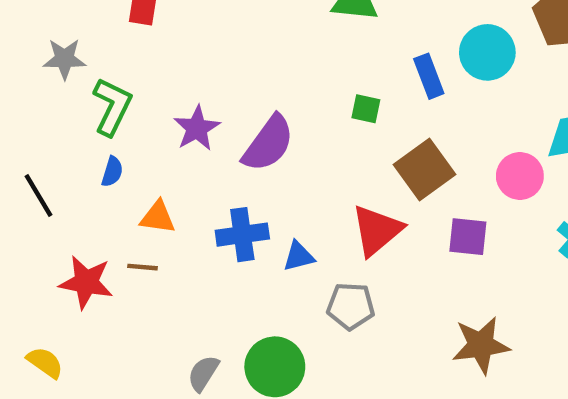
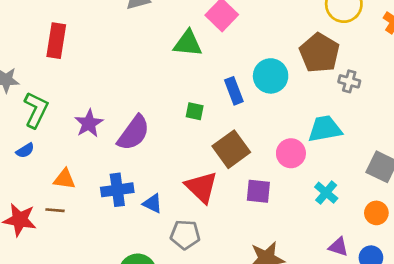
blue semicircle: (112, 172) -> (25, 151), moved, turned 42
red triangle: (377, 230) -> (201, 187), turned -36
blue triangle: (299, 256) -> (153, 203), turned 40

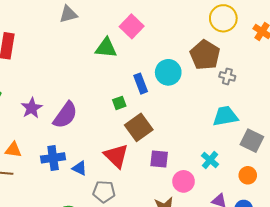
green square: (195, 111) -> (119, 103), moved, turned -32
cyan trapezoid: (325, 129) -> (225, 116), moved
pink circle: (291, 153) -> (184, 181), moved

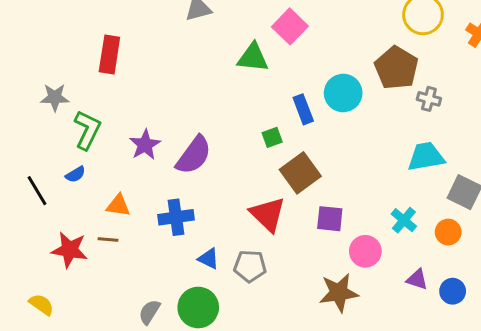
blue triangle: (80, 168) -> (209, 259), moved
orange circle: (248, 175) -> (448, 232), moved

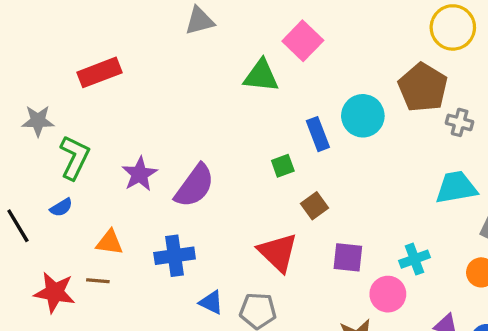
red rectangle: (109, 55) -> (100, 72), turned 60
brown square: (300, 173) -> (315, 206), size x0.6
cyan cross: (404, 220) -> (415, 259), moved, turned 30

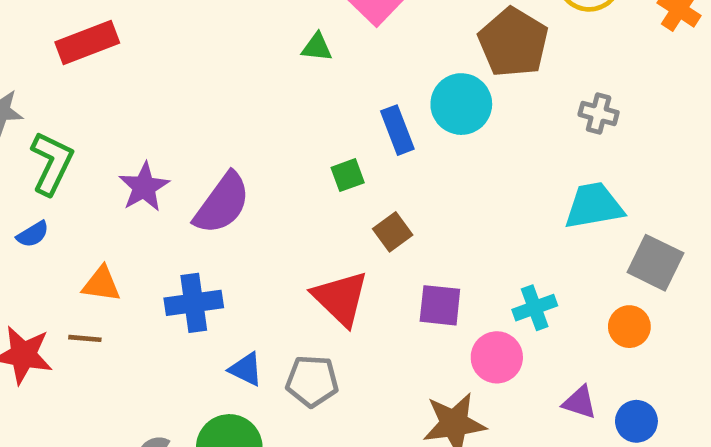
green triangle: (261, 76) -> (317, 47), size x0.6
brown pentagon: (423, 87) -> (513, 42), moved

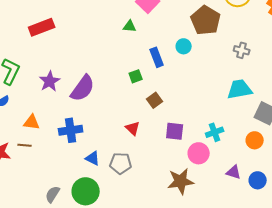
red rectangle: (87, 42) -> (42, 27), moved
green triangle: (317, 47) -> (130, 26), moved
cyan circle: (461, 104) -> (184, 46), size x0.6
red triangle: (341, 298) -> (133, 128), size x0.6

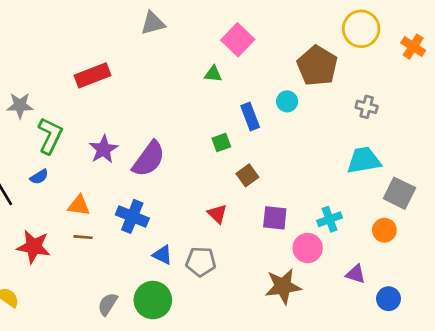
blue cross: (71, 130) -> (132, 216), turned 30
brown line: (25, 145) -> (83, 237), moved
blue circle: (258, 180) -> (388, 299), moved

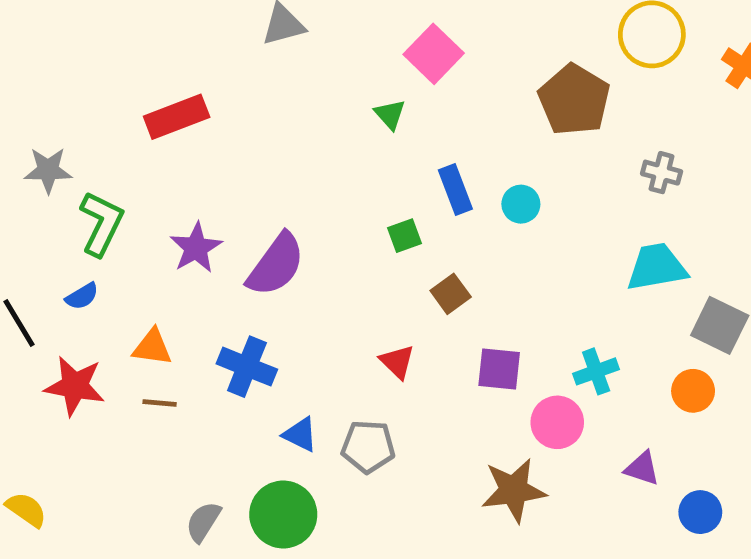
green triangle: (213, 74) -> (390, 114), turned 42
cyan circle: (287, 101) -> (521, 204), moved
red star: (34, 247) -> (75, 386), moved

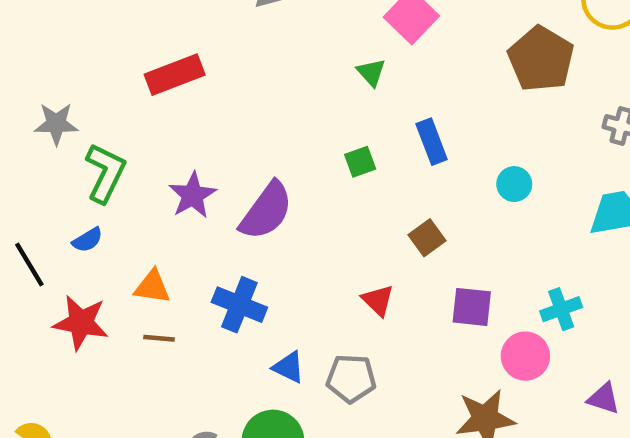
cyan circle: (521, 204) -> (514, 184), moved
green square: (404, 236) -> (360, 162), moved

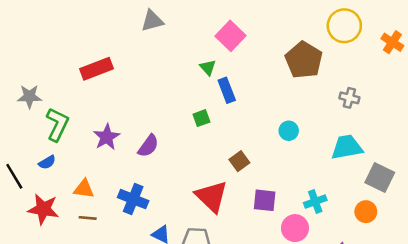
blue rectangle: (432, 142) -> (227, 90), moved
purple semicircle: (266, 211) -> (148, 146), size x0.7
red triangle: (378, 300) -> (212, 196), size x1.8

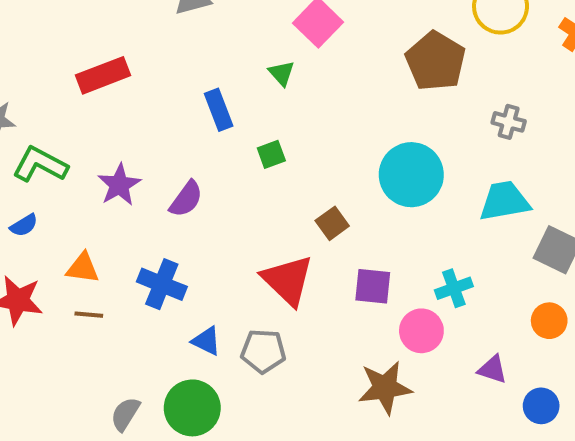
blue rectangle: (227, 90) -> (219, 110), moved
green L-shape: (57, 124) -> (40, 165), turned -88
cyan circle: (289, 131) -> (411, 175), size x2.0
orange circle: (366, 212) -> (549, 321), moved

